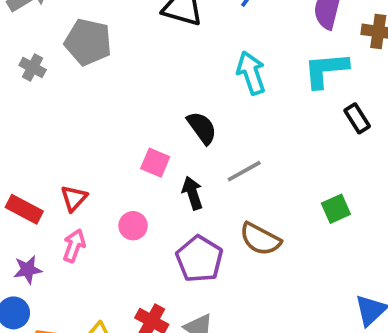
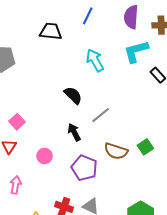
pink square: (155, 163) -> (17, 122), moved, turned 35
green square: (336, 209) -> (145, 147), moved
pink arrow: (74, 246) -> (16, 185), moved

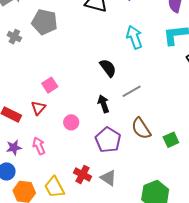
green square: (145, 147) -> (171, 140), moved
brown semicircle: (116, 151) -> (141, 128), turned 30
pink arrow: (16, 185) -> (39, 146), turned -42

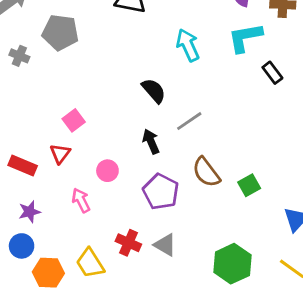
pink arrow: (39, 146) -> (81, 200), moved

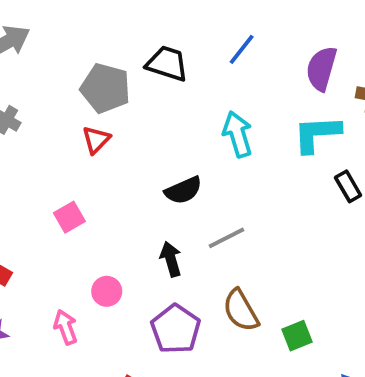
gray pentagon: (60, 32) -> (105, 88), moved
black semicircle: (154, 91) -> (183, 190), turned 100
red triangle: (60, 154) -> (96, 140), moved

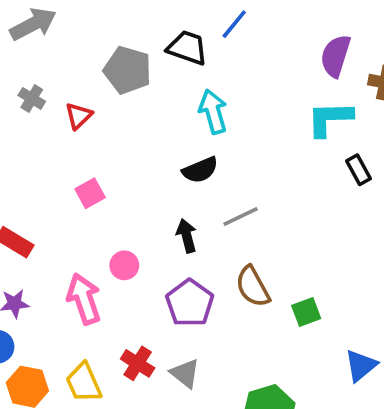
blue line: (242, 49) -> (234, 24), moved
cyan arrow: (238, 134) -> (213, 112), moved
red triangle: (96, 140) -> (79, 116), moved
pink arrow: (66, 327) -> (84, 299), size x1.5

